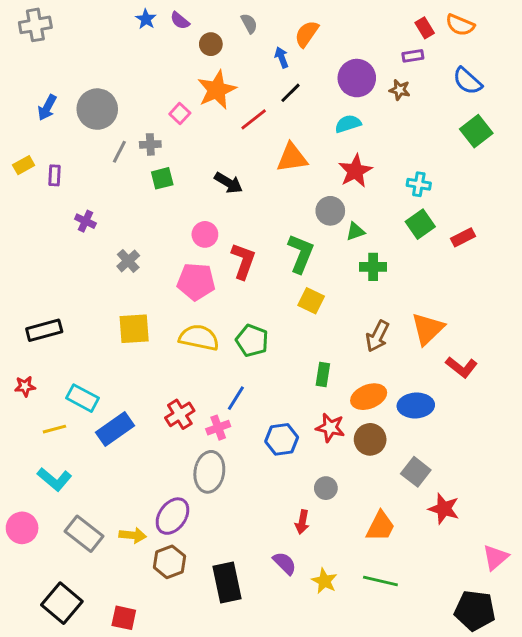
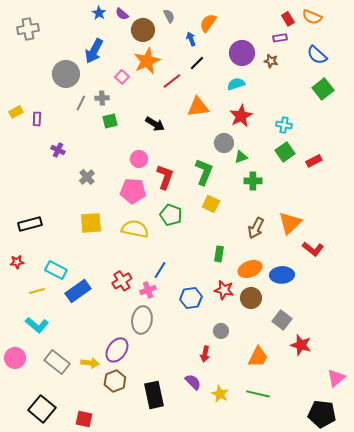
gray cross: (35, 25) -> (28, 29), moved
brown circle: (211, 44) -> (143, 30), size x1.5
blue arrow: (47, 108) -> (94, 51), moved, size x1.4
green pentagon: (252, 341) -> (171, 215), moved

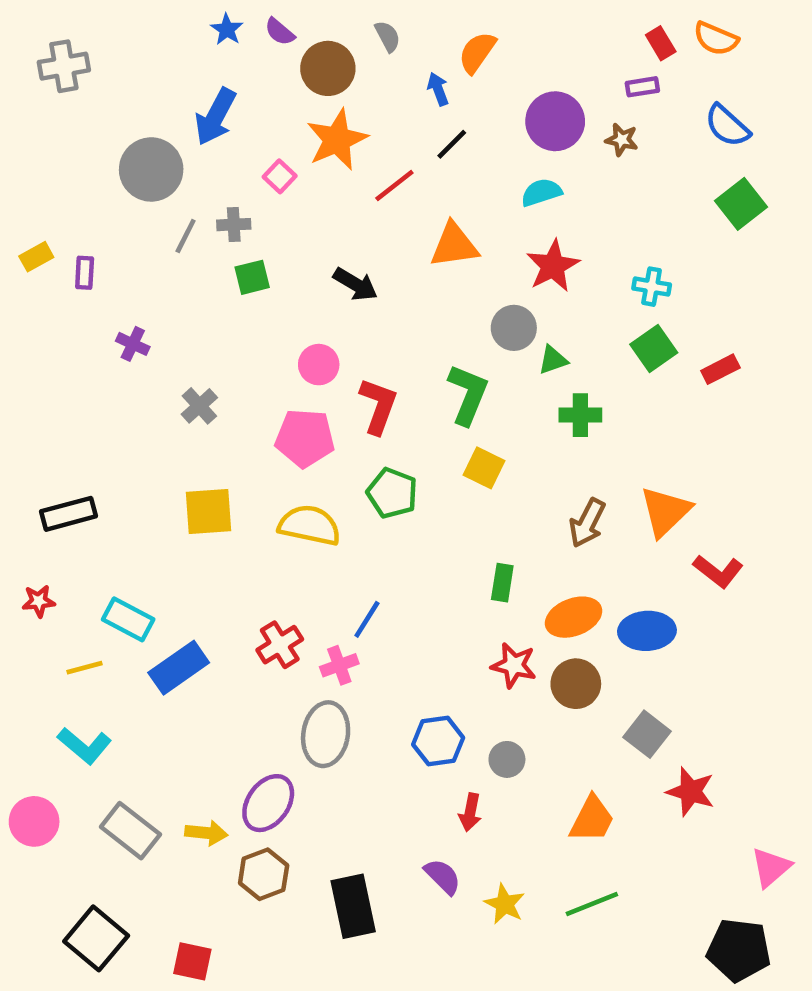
blue hexagon: (191, 298) -> (438, 741), moved
green line: (258, 394) -> (592, 904), turned -35

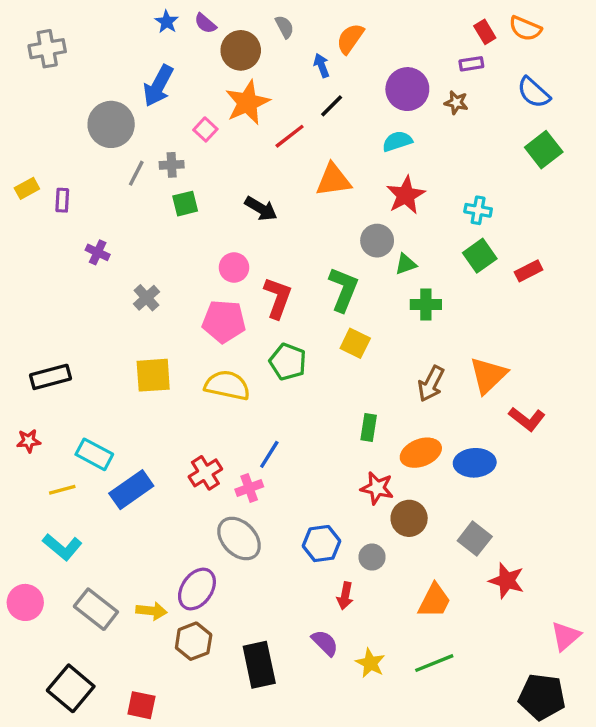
brown circle: (576, 684) -> (409, 518), moved
gray ellipse: (326, 734) -> (239, 539), turned -54

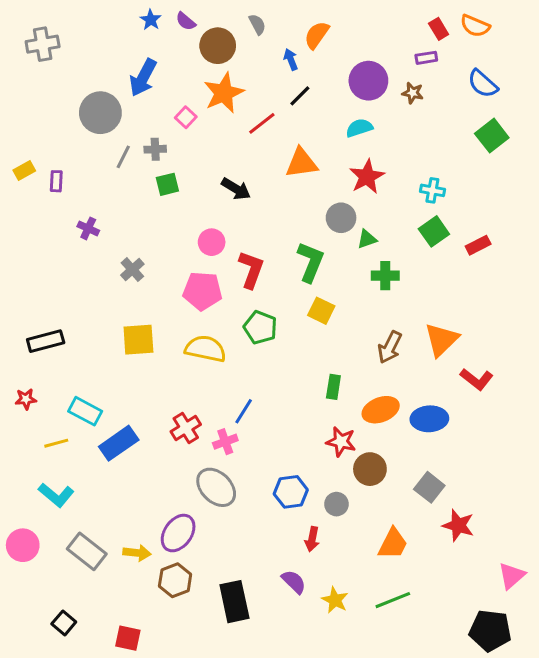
black square: (71, 688) -> (64, 623), size x0.6

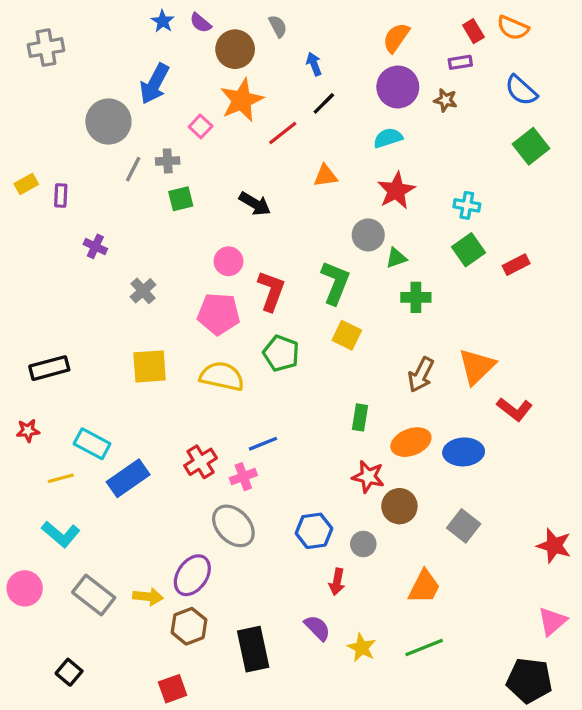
orange semicircle: (317, 35) -> (396, 38), moved
orange triangle: (301, 163) -> (325, 176), size x0.7
blue line: (244, 411) -> (263, 444), turned 36
red star: (458, 525) -> (554, 546), moved
red square: (128, 638) -> (173, 689), moved, turned -32

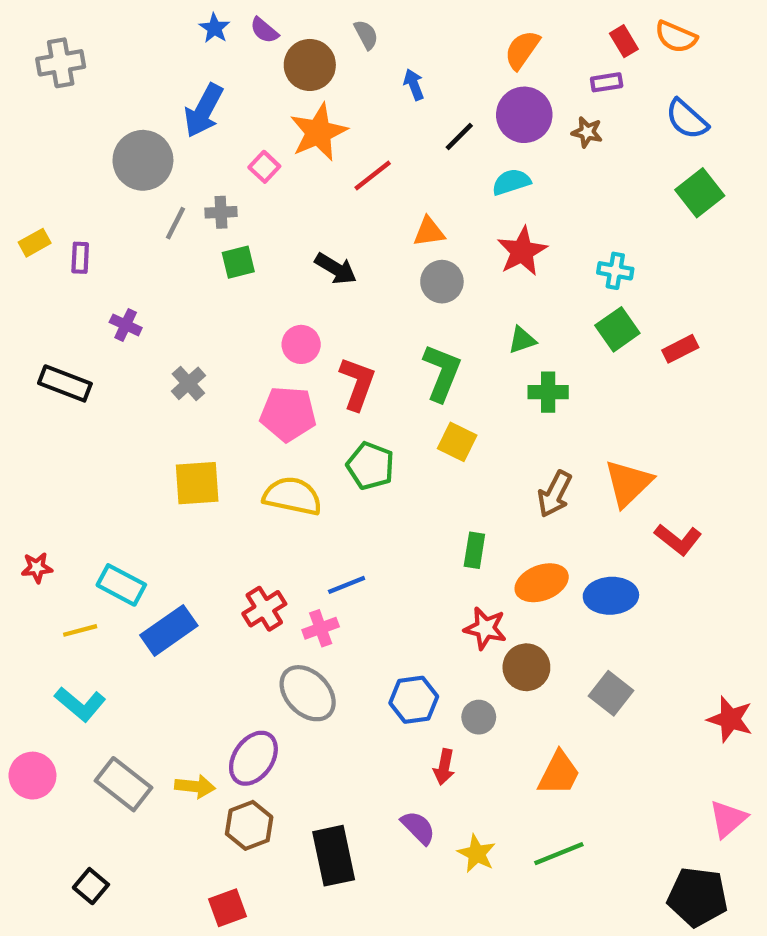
black line: (324, 103) -> (459, 136), moved
gray circle: (368, 235) -> (442, 282), moved
black rectangle: (49, 368) -> (65, 383), moved, turned 36

